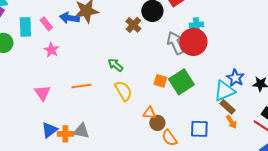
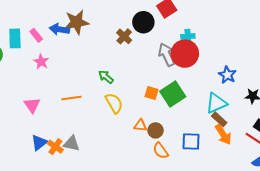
blue star: (235, 78) -> (227, 75), moved
orange arrow: (231, 122) -> (223, 134), size x1.5
brown circle: (157, 123) -> (156, 130), moved
orange cross: (65, 134) -> (55, 147), turned 35

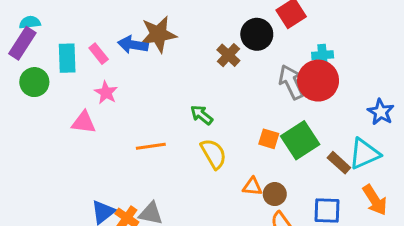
pink triangle: (32, 105) -> (84, 122), moved, turned -48
brown rectangle: (219, 119) -> (339, 163), moved

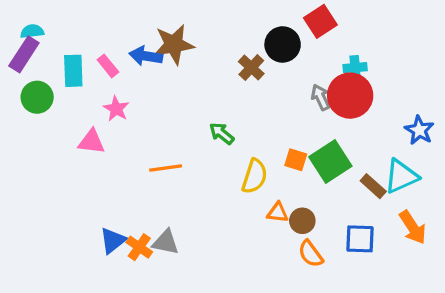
gray arrow: (291, 82) -> (320, 97), size x0.7
yellow semicircle: (214, 154) -> (255, 176), moved, turned 48

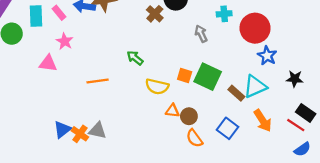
red circle: (350, 96) -> (255, 28), moved
green square: (330, 161) -> (208, 77), turned -32
yellow semicircle: (255, 176) -> (157, 86), turned 85
blue square: (360, 239) -> (227, 128), turned 35

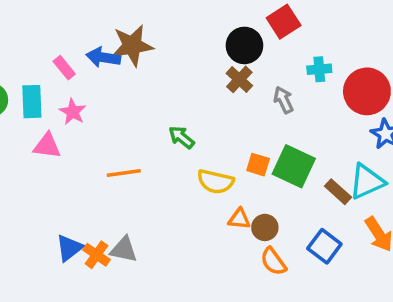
brown cross: (155, 14) -> (239, 79), moved
cyan rectangle: (36, 16) -> (32, 102), moved

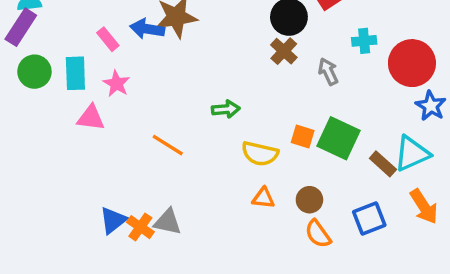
green arrow: (182, 137) -> (226, 109), turned 136
orange line: (124, 173) -> (168, 145), turned 40
orange triangle: (239, 219) -> (263, 198), moved
blue square: (324, 246) -> (369, 219), turned 32

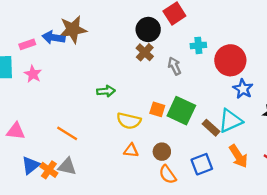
pink rectangle: (108, 39) -> (27, 44), turned -70
pink triangle: (91, 118) -> (16, 131), moved
orange line: (168, 145) -> (67, 133), moved

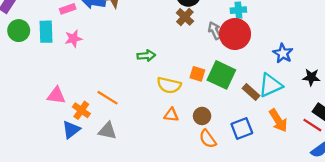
red circle: (230, 60) -> (235, 34), moved
pink star: (33, 74) -> (73, 39), turned 30
orange cross: (49, 170) -> (81, 110), moved

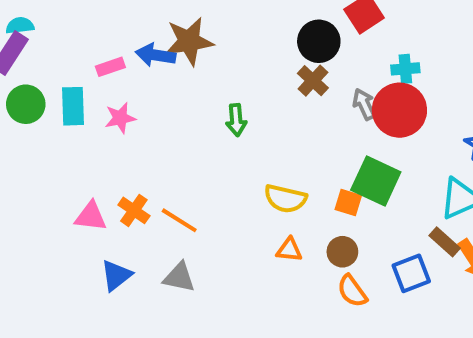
green arrow: (146, 56) -> (236, 120), moved, turned 90
orange square: (197, 74) -> (348, 203), moved
brown rectangle: (251, 92) -> (445, 242), moved
orange cross: (81, 110) -> (134, 210), moved

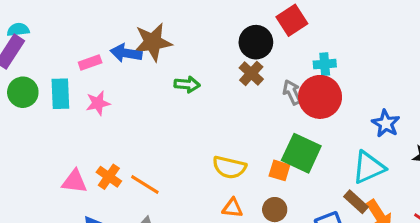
green arrow: (236, 120) -> (187, 84), moved, turned -80

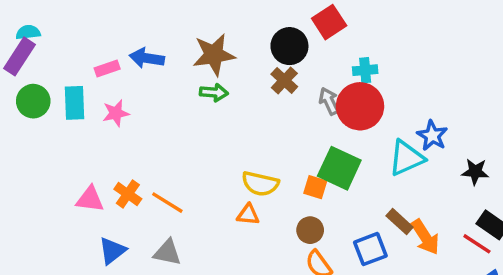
brown star: (153, 42) -> (214, 55), moved
cyan triangle: (369, 167) -> (406, 158), moved
orange triangle: (232, 208) -> (248, 215), moved

